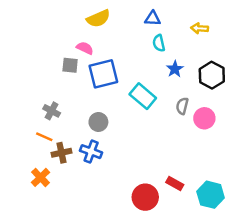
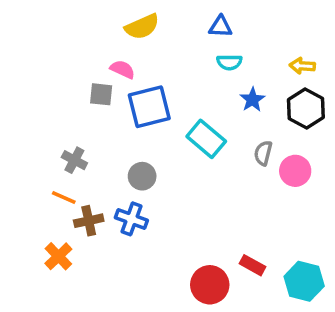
yellow arrow: (199, 28) -> (302, 66), moved
cyan semicircle: (159, 43) -> (229, 62), turned -77

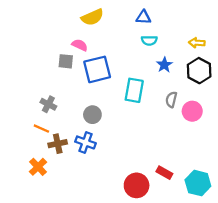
cyan rectangle: (206, 139) -> (134, 90), turned 60

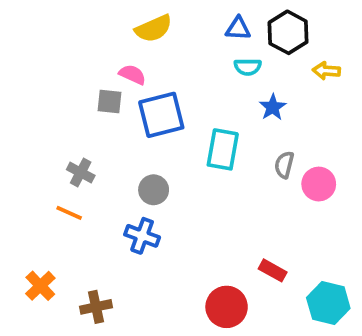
black hexagon: (199, 71) -> (288, 32), moved
brown cross: (58, 144) -> (96, 307), moved
orange cross: (38, 167) -> (40, 286), moved
red rectangle: (164, 173) -> (273, 270), moved

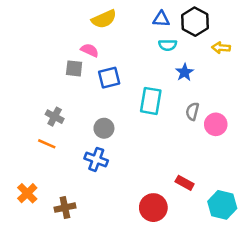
blue square: (161, 115) -> (109, 78), size x0.7

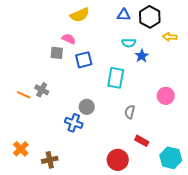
cyan semicircle: (168, 45) -> (129, 43), moved
gray semicircle: (192, 111) -> (130, 112), moved
gray circle: (104, 128) -> (87, 107), moved
orange line: (47, 144) -> (24, 95), moved

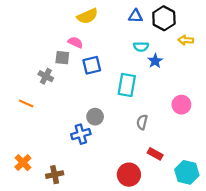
gray cross: (42, 90) -> (46, 76), moved
blue cross: (74, 123) -> (81, 134), turned -36

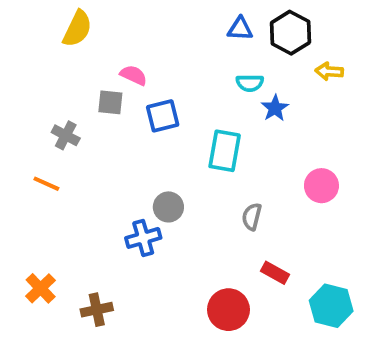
yellow semicircle: (87, 16) -> (77, 29), moved, turned -40
gray cross: (46, 76) -> (66, 135), moved

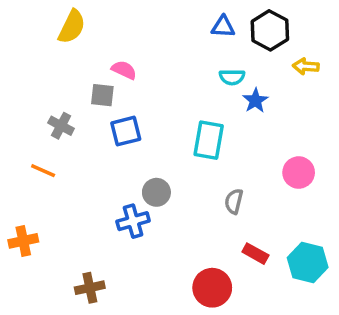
blue square: (163, 116) -> (126, 131), moved
orange cross: (41, 288) -> (23, 241), moved, turned 32
cyan hexagon: (331, 306) -> (308, 263), moved

